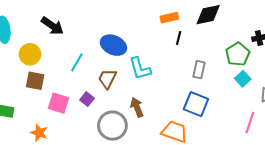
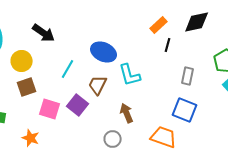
orange rectangle: (169, 18) -> (159, 25), turned -30
brown square: (35, 81) -> (27, 87), turned -30
purple square: (87, 99) -> (78, 105), size x1.5
gray circle: (112, 126) -> (113, 139), moved, size x0.6

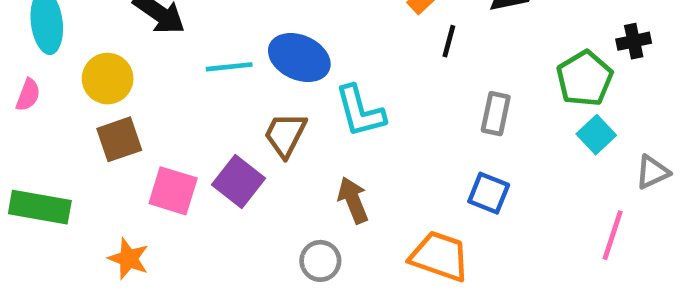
cyan line: (68, 69) -> (229, 67), moved, turned 54
blue square: (185, 110) -> (489, 193), size x0.7

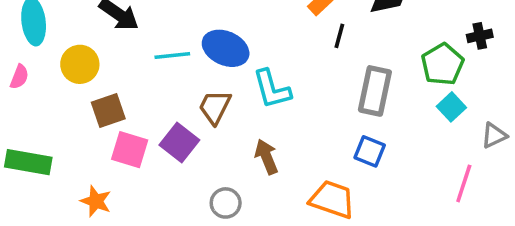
gray rectangle: (496, 114) -> (375, 91), size x1.5
brown square: (119, 139) -> (108, 111), moved
gray circle: (320, 261) -> (226, 203), moved

